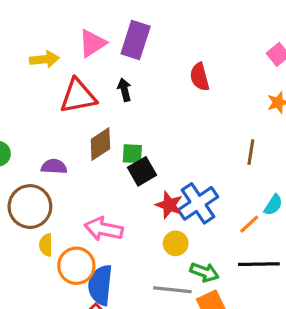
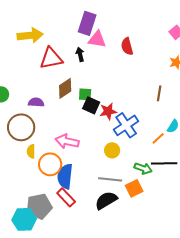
pink triangle: (92, 43) -> (97, 39), moved, turned 42
yellow arrow: (44, 59) -> (30, 35), size x1.4
black square: (142, 171) -> (91, 105), turned -36
red star: (169, 205) -> (108, 111), moved, turned -30
green arrow: (204, 272) -> (143, 168), moved

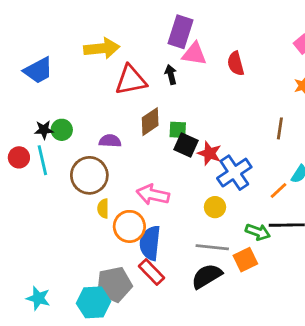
red star: (108, 111) -> (209, 153), turned 30

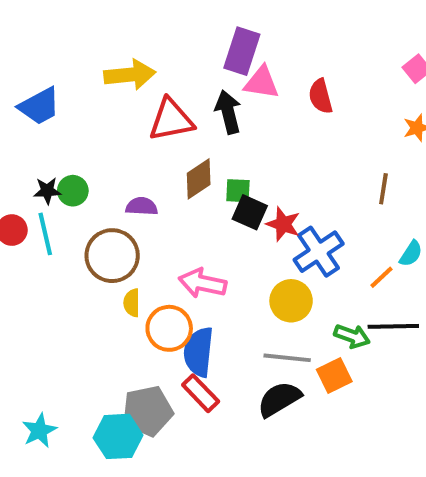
black arrow: (171, 75) -> (228, 112), size x1.5
yellow circle: (215, 207) -> (291, 301), size x1.4
cyan star: (38, 298) -> (39, 431), turned 30

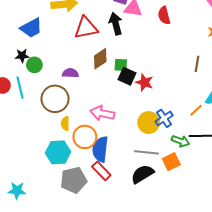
blue trapezoid: (39, 106) -> (31, 28), moved
black star: (47, 191) -> (22, 56), moved
blue cross: (319, 252) -> (164, 118), moved, size x0.7
cyan star: (39, 431) -> (17, 190), turned 30
cyan hexagon: (118, 436) -> (58, 152), moved

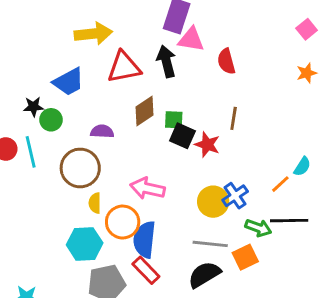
red semicircle: (164, 15) -> (226, 61), moved
blue trapezoid: (31, 28) -> (69, 82), moved
brown line: (197, 64) -> (234, 118), moved

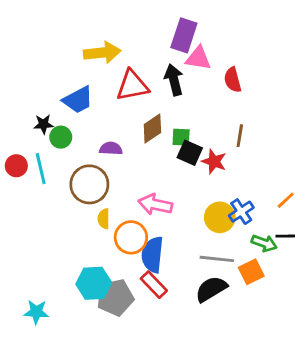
cyan hexagon: (85, 244) -> (94, 283), moved

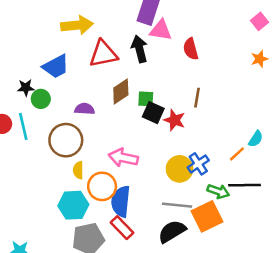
orange square: (251, 272) -> (207, 216), size x1.4
cyan hexagon: (94, 283) -> (73, 205), moved

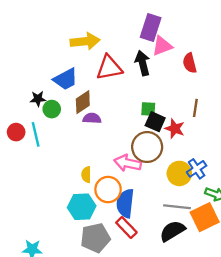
pink triangle: (161, 30) -> (162, 46), turned -30
brown diamond: (121, 91) -> (83, 102), moved
brown circle: (66, 140) -> (147, 147), moved

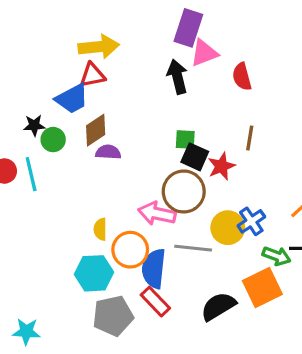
red triangle: (109, 68) -> (92, 75), moved, size x0.7
red star: (175, 129) -> (221, 166), turned 30
gray line: (177, 207) -> (193, 248), moved

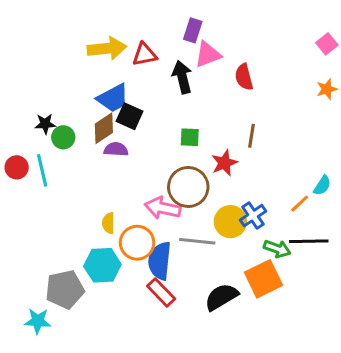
purple rectangle: (188, 28) -> (193, 30), size x0.7
red triangle: (92, 75) -> (145, 54), moved
blue trapezoid: (72, 99) -> (113, 98), moved
black square: (195, 157) -> (130, 116), moved
gray pentagon: (113, 316) -> (65, 289), moved

